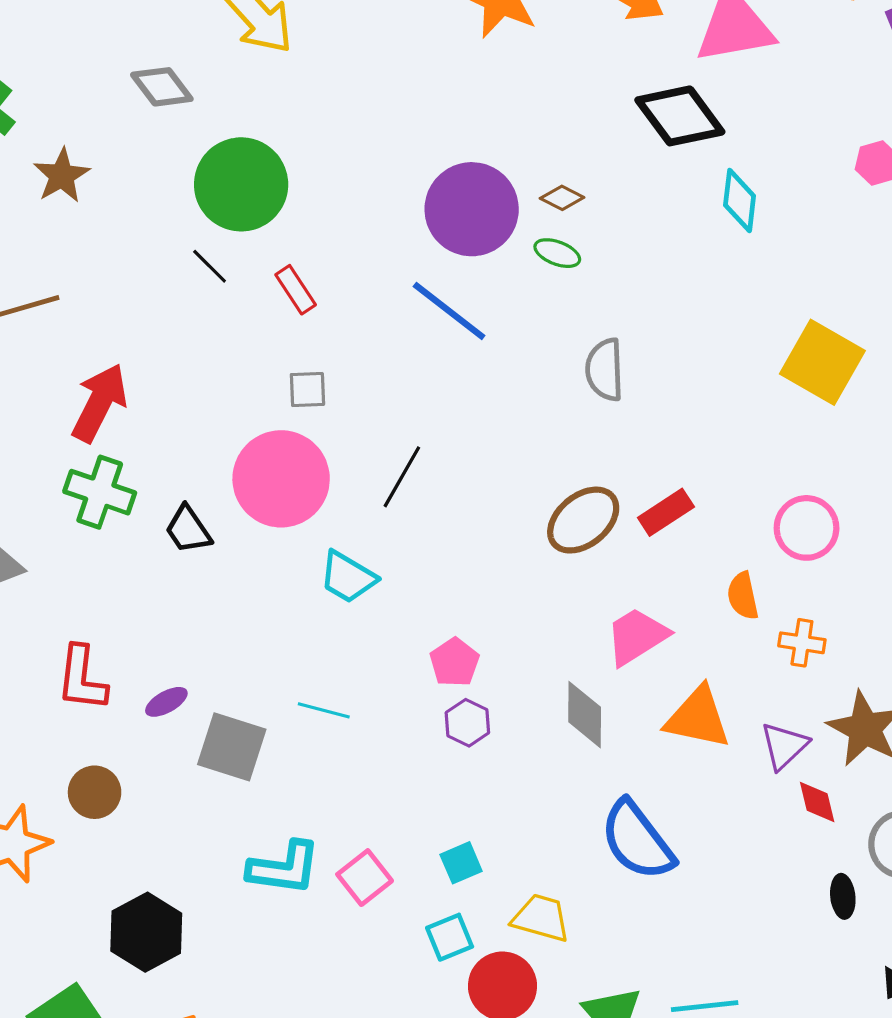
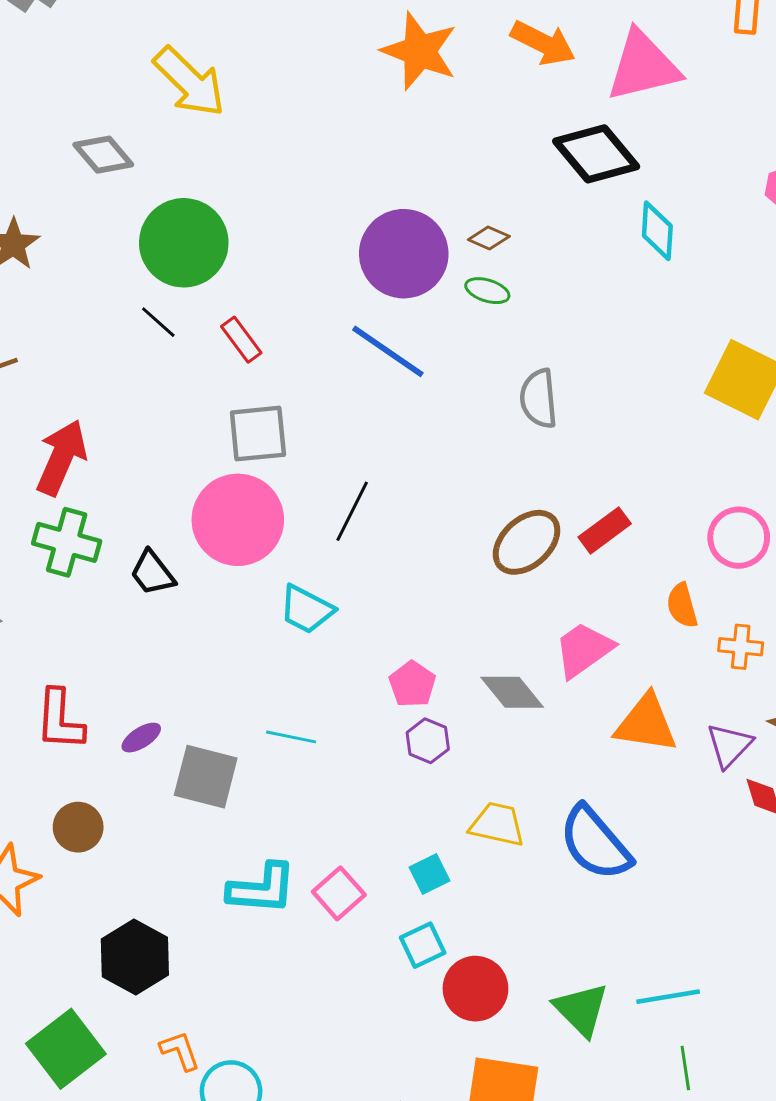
gray square: (307, 389) -> (258, 434), size x1.6
gray diamond: (585, 715) -> (512, 692), moved, turned -36
yellow trapezoid: (541, 918) -> (497, 824), moved

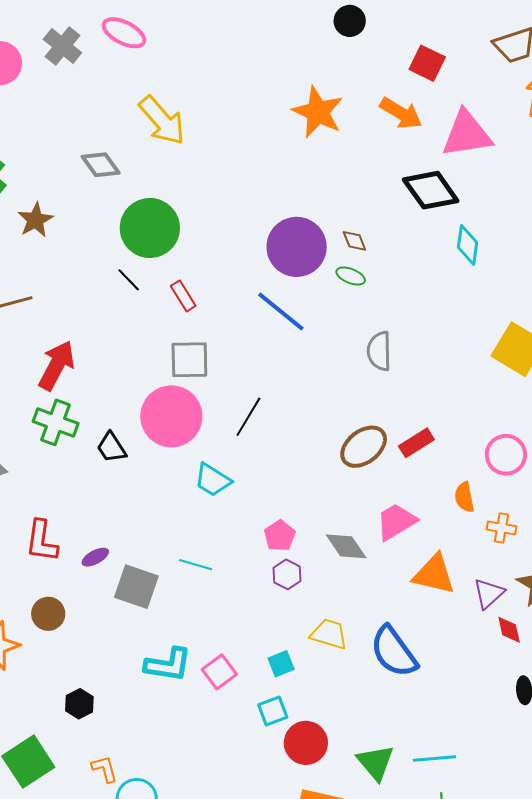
brown diamond: (489, 238) -> (354, 241), turned 40
black hexagon: (135, 957) -> (79, 704), size x0.6

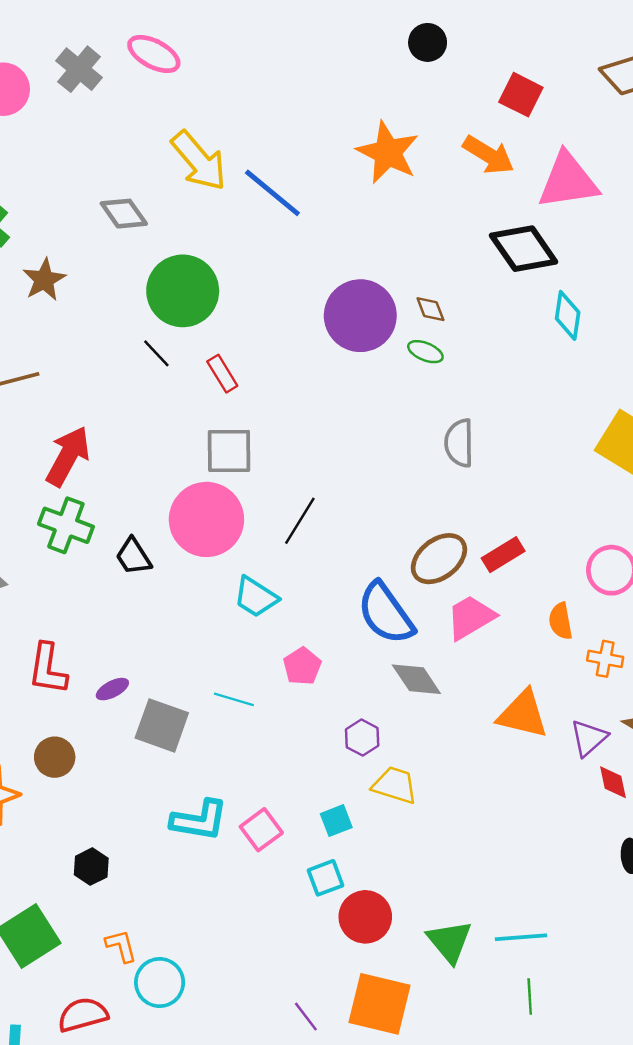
blue line: (281, 311) -> (272, 193), moved
pink trapezoid: (396, 522) -> (471, 617), moved
pink pentagon: (280, 536) -> (302, 666), moved
purple hexagon: (287, 574) -> (362, 738), moved
blue semicircle: (394, 652) -> (386, 613), moved

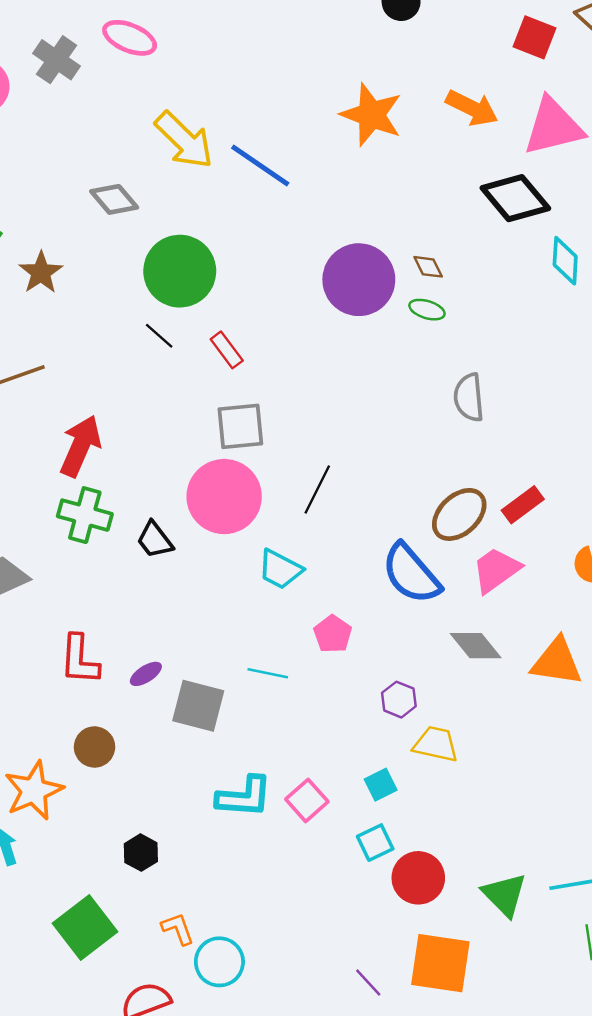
red square: (521, 95) -> (535, 37), moved
gray diamond: (416, 679) -> (476, 646), moved

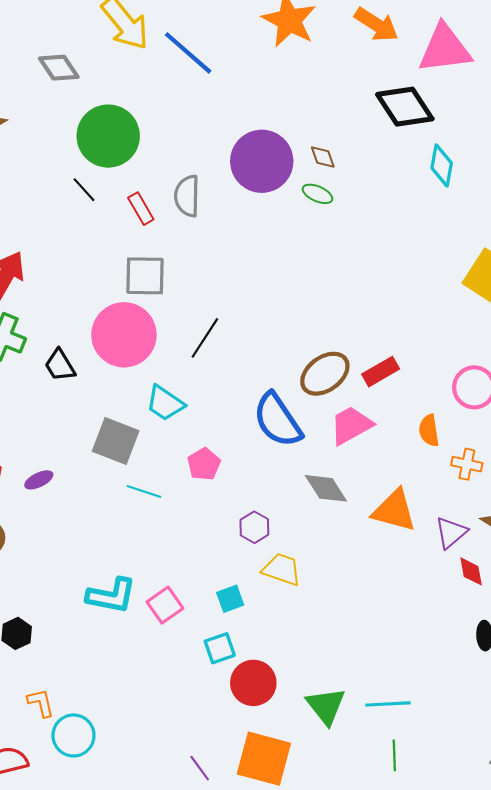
gray semicircle: (469, 397) -> (187, 196), moved
gray square: (198, 706) -> (116, 441), moved

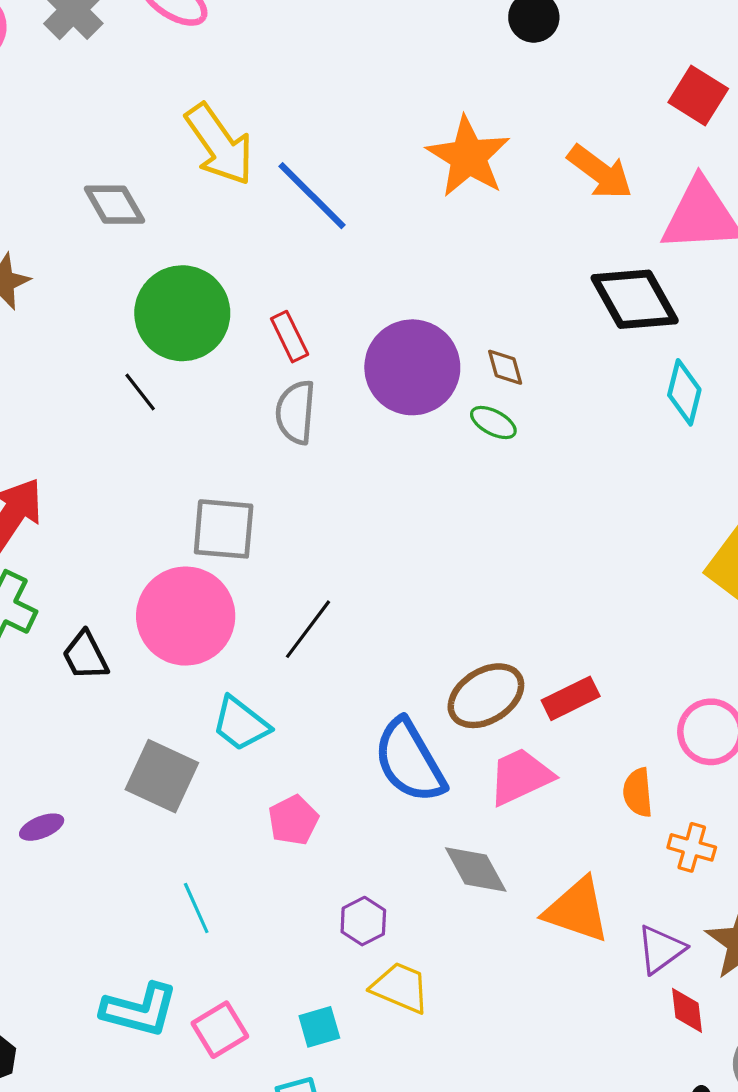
red rectangle: (141, 209) -> (290, 337), moved
cyan line: (144, 491) -> (196, 908), moved, turned 44

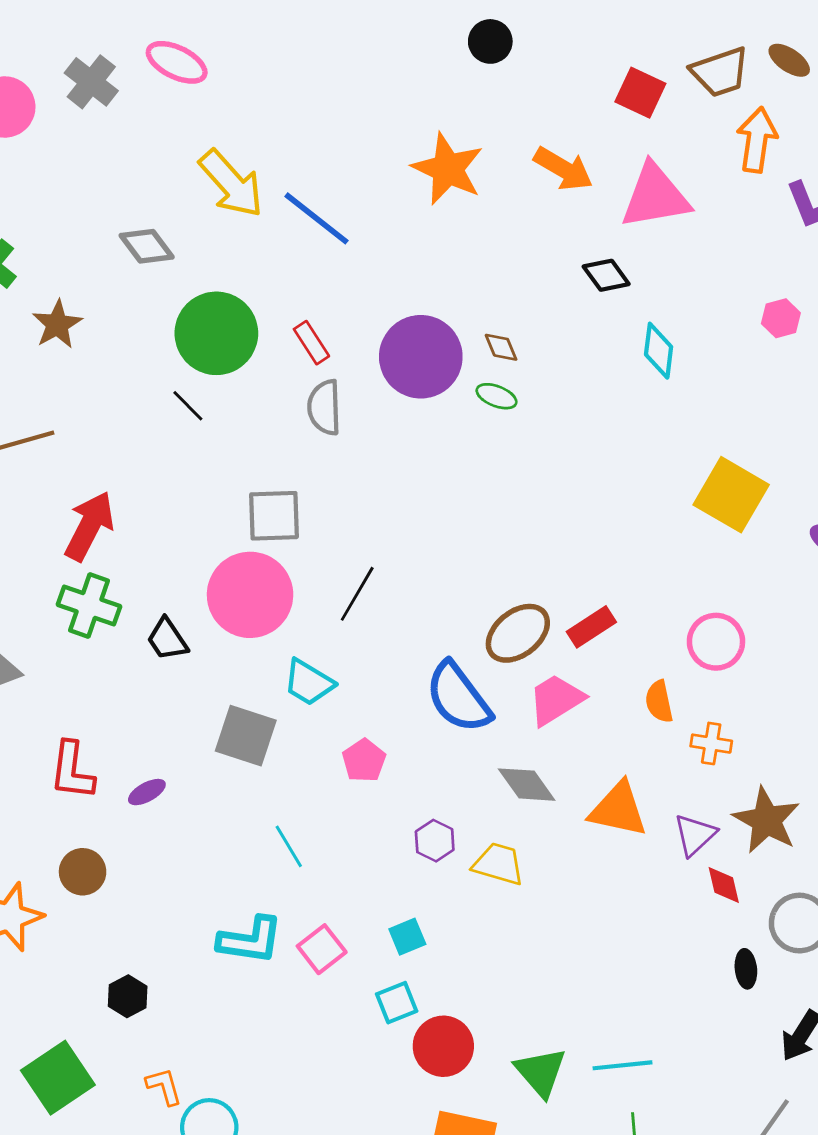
black diamond: (635, 299) -> (606, 275), size x0.6
yellow trapezoid: (400, 988) -> (498, 864), moved

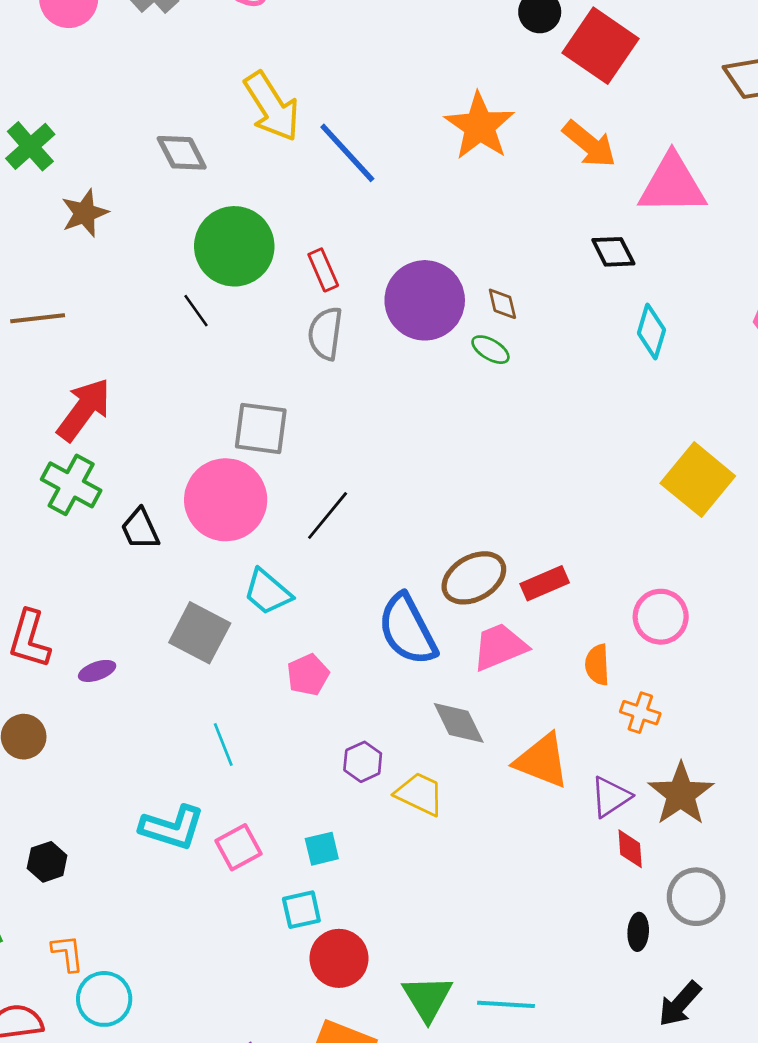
red square: (640, 93) -> (600, 46), moved, size x1.5

